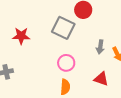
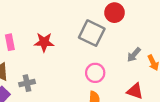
gray arrow: (100, 47) -> (134, 55), turned 32

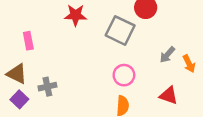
red star: (44, 42) -> (75, 15), moved

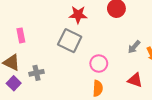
red star: (75, 15) -> (78, 15), moved
gray square: (120, 30) -> (70, 41), moved

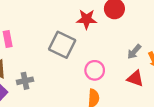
red star: (78, 15) -> (87, 19), moved
red triangle: (135, 80) -> (135, 78), moved

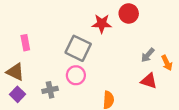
pink circle: (95, 70) -> (76, 75), moved
gray cross: (25, 81) -> (50, 90), moved

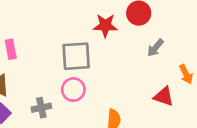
gray square: (78, 48) -> (76, 56), turned -30
gray arrow: (148, 55) -> (155, 48), moved

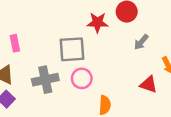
pink circle: (73, 90) -> (82, 78), moved
gray cross: (41, 108) -> (45, 80), moved, size x1.5

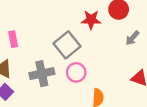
gray square: (72, 49) -> (67, 45), turned -35

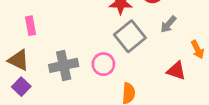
gray square: (67, 45) -> (130, 36), moved

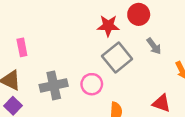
gray arrow: (168, 24) -> (154, 46), turned -78
red triangle: (176, 71) -> (162, 103), moved

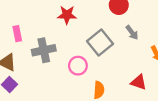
red star: (108, 26) -> (67, 15), moved
gray cross: (54, 85) -> (44, 50), moved

